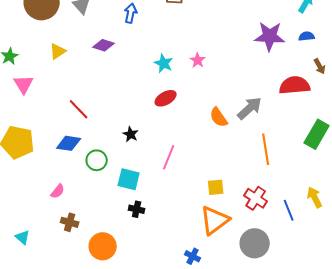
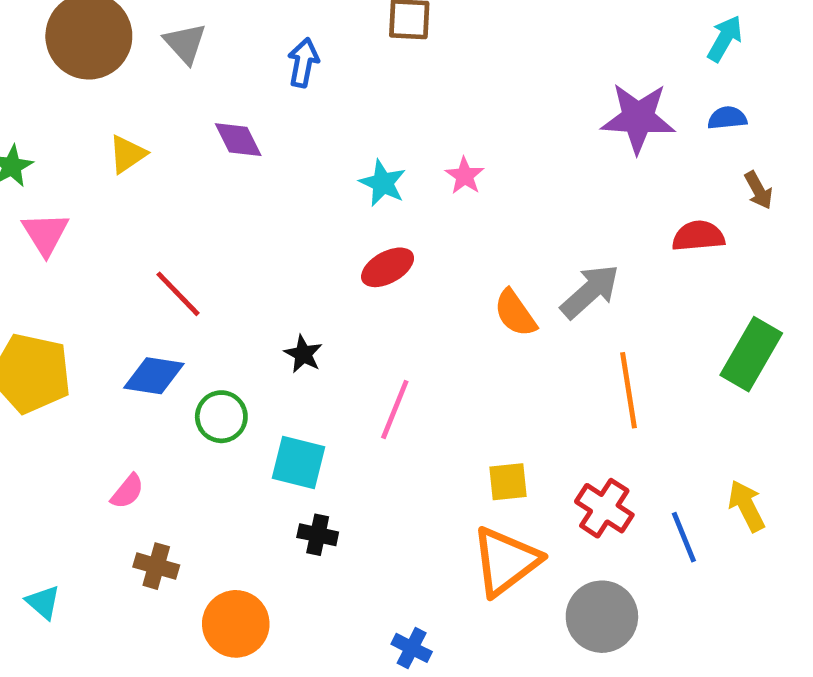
purple diamond: (104, 45) -> (238, 140), turned 45
red semicircle: (295, 85) -> (698, 236), size x0.7
blue cross: (193, 256) -> (412, 648), moved

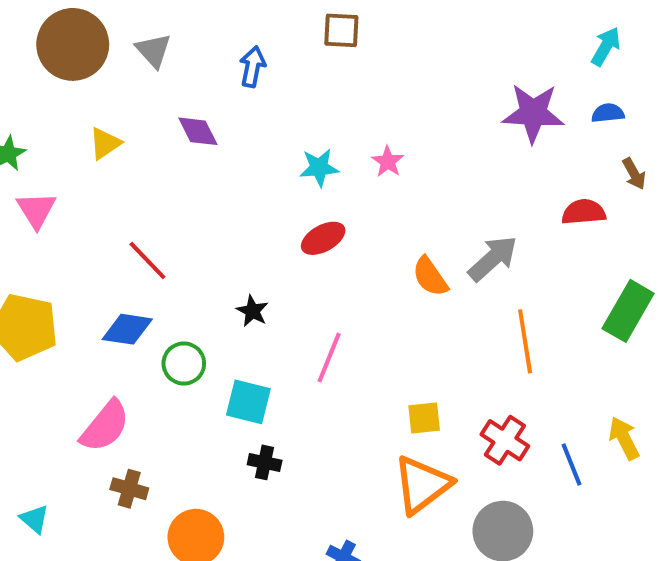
cyan star: (383, 183) -> (319, 168), turned -30
pink semicircle: (127, 491) -> (105, 426), size x1.8

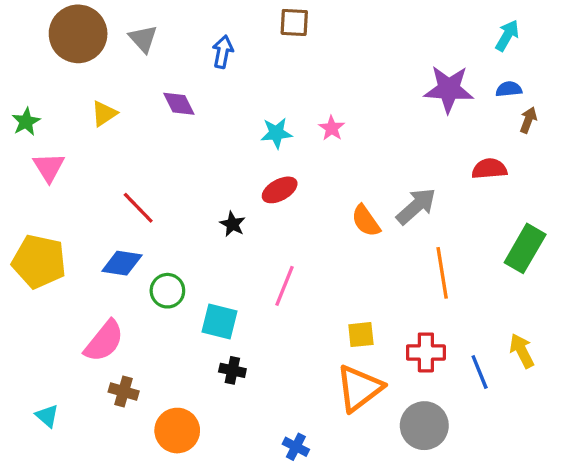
brown arrow: (634, 174) -> (528, 120), moved, turned -130
black star: (252, 311) -> (232, 224), moved
red cross: (505, 440) -> (426, 352), turned -33

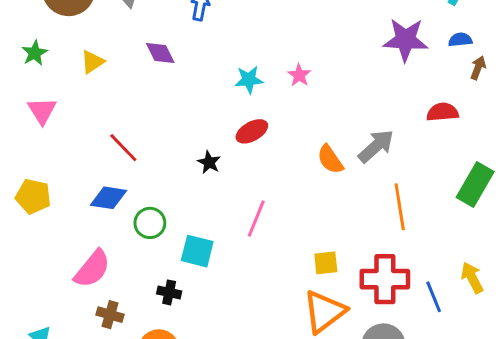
green star: (26, 122) -> (35, 53), moved
yellow pentagon: (39, 261) -> (33, 196), size x0.7
red cross: (426, 352) -> (385, 279), size x1.4
black cross: (232, 370) -> (169, 292), moved

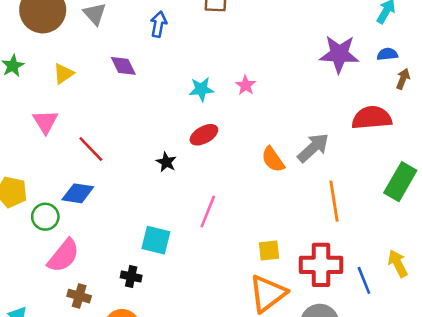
pink triangle: (42, 111) -> (45, 122), moved
red semicircle: (443, 112) -> (372, 118), size x1.4
green circle: (150, 223) -> (45, 217), moved

